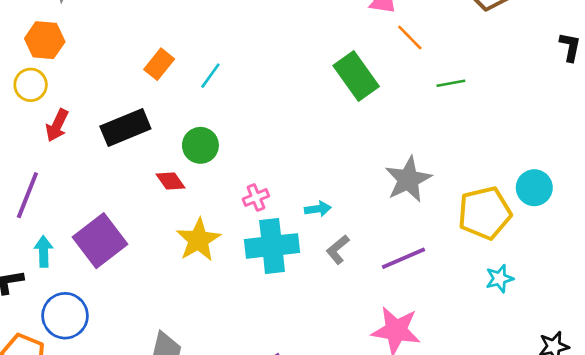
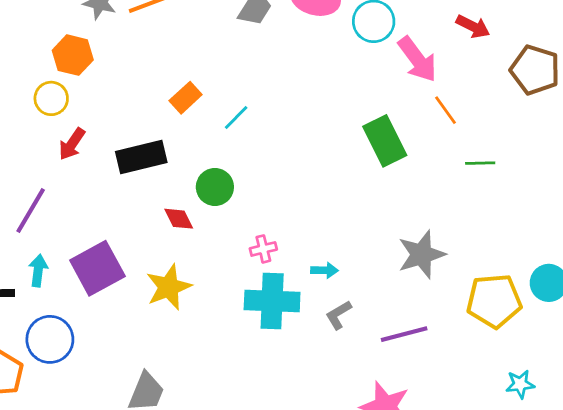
yellow star: (198, 240) -> (169, 287), moved
cyan star: (499, 279) -> (520, 384), moved

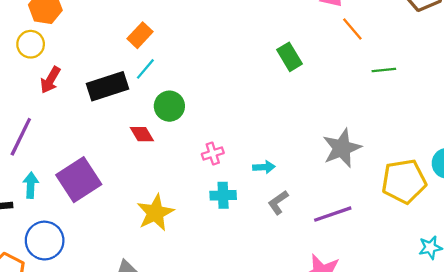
cyan line: (236, 118) -> (145, 69), moved
green rectangle: (385, 141) -> (289, 57), moved, size x0.7
yellow star: (169, 287) -> (155, 213), moved
cyan cross: (272, 301) -> (223, 195), size x0.6

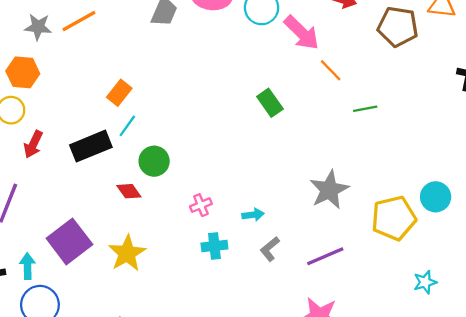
cyan arrow: (31, 185) -> (28, 266), moved
yellow star: (155, 213) -> (127, 253), moved

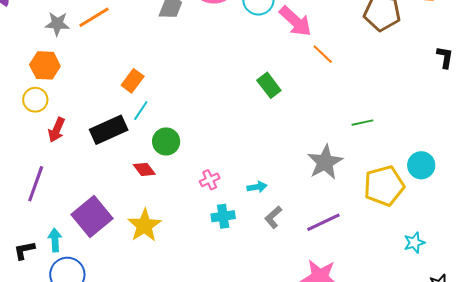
green line: (365, 109) -> (362, 123), moved

